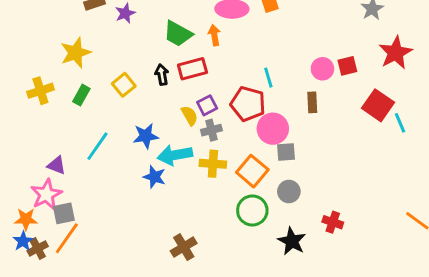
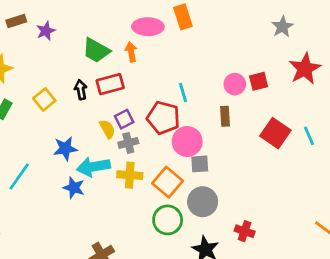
red square: (378, 105) -> (275, 133), moved
cyan line: (97, 146) -> (19, 177), moved
gray circle: (289, 191) -> (203, 202), size x1.4

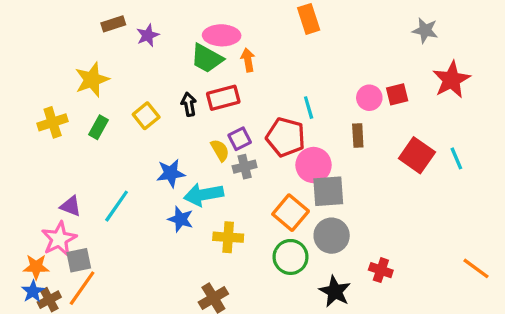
pink ellipse: (148, 27) -> (222, 35), moved
gray star: (282, 27) -> (425, 30), turned -30
gray square: (200, 164) -> (328, 191), size x1.5
yellow cross: (130, 175) -> (228, 237), moved

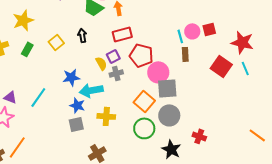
red star: (451, 80) -> (242, 42), moved, turned -30
red rectangle: (223, 98) -> (122, 34), moved
cyan line: (309, 108) -> (180, 36), moved
gray square: (79, 260) -> (76, 124), moved

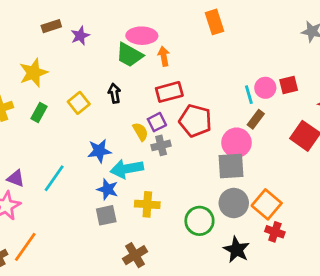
brown rectangle: (185, 54) -> (256, 119), turned 40
pink circle: (158, 72) -> (236, 143), moved
orange square: (144, 101) -> (267, 204), moved

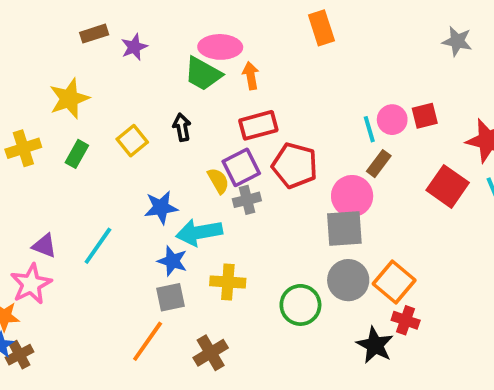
purple square: (157, 122) -> (241, 167), size x1.4
orange line: (25, 247) -> (148, 341), moved
black star: (236, 250) -> (375, 345), moved

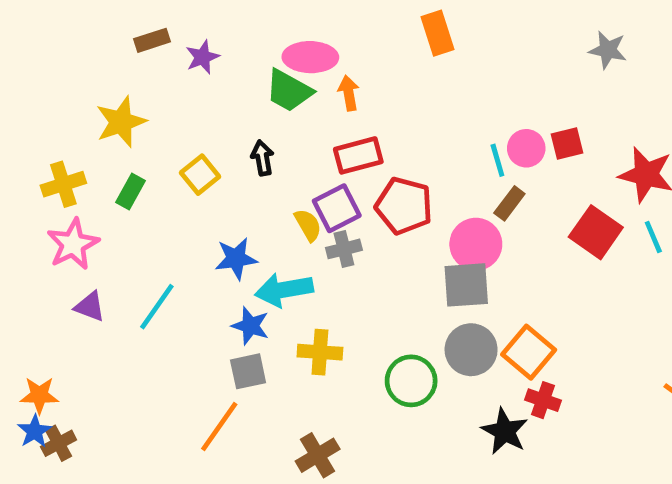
pink star: (31, 284) -> (73, 244), moved
brown cross: (211, 353) -> (318, 455), moved

